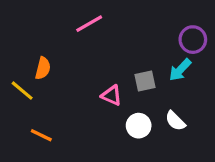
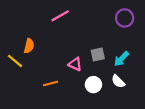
purple circle: (193, 40) -> (125, 18), moved
cyan arrow: (180, 70) -> (121, 59), moved
orange line: (41, 135) -> (50, 84), moved, turned -40

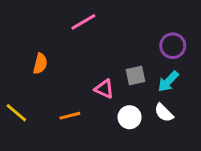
purple circle: (125, 18) -> (173, 46), moved
yellow line: (15, 61) -> (16, 113), moved

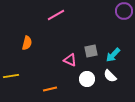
purple circle: (173, 46) -> (124, 11), moved
yellow line: (16, 113) -> (11, 76), turned -49
orange line: (70, 116) -> (50, 89), moved

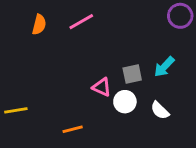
orange semicircle: (27, 43) -> (39, 25), moved
cyan arrow: (113, 55) -> (164, 67), moved
white circle: (87, 79) -> (125, 102), moved

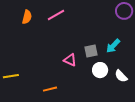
white circle: (125, 102) -> (100, 70), moved
white semicircle: (160, 110) -> (121, 76), moved

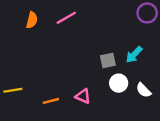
pink triangle: (70, 60) -> (83, 96), moved
orange line: (50, 89) -> (51, 101), moved

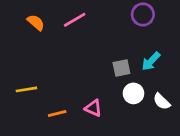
purple circle: (147, 13) -> (143, 14), moved
orange semicircle: (32, 20) -> (36, 23), turned -63
yellow line: (13, 90) -> (26, 89), moved

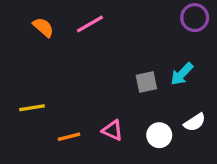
purple circle: (143, 14) -> (195, 18), moved
white circle: (133, 93) -> (159, 135), moved
white semicircle: (162, 101) -> (195, 122), turned -78

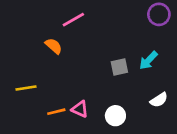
orange semicircle: (43, 27) -> (54, 46), moved
pink triangle: (113, 130) -> (80, 109), moved
white circle: (159, 135) -> (115, 116), moved

